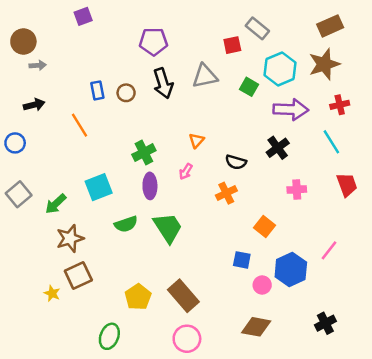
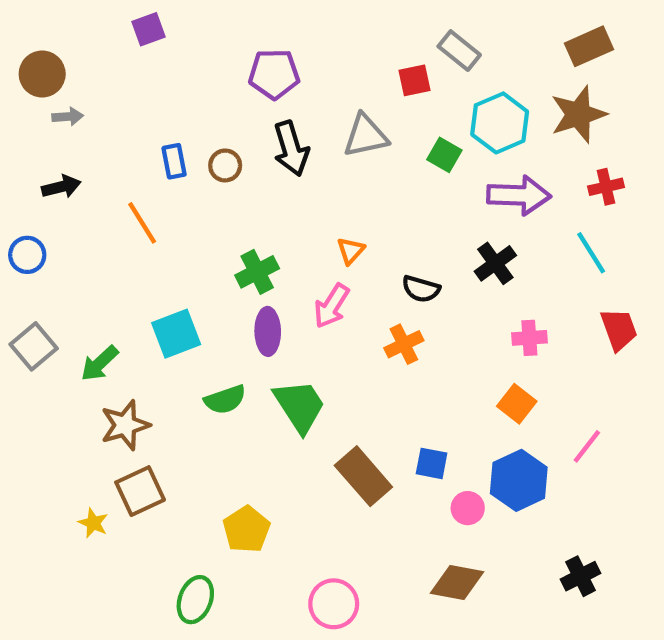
pink arrow: (186, 172) -> (332, 306), size x1.5
orange square: (265, 227) -> (517, 404), moved
brown rectangle: (183, 296) -> (363, 476), moved

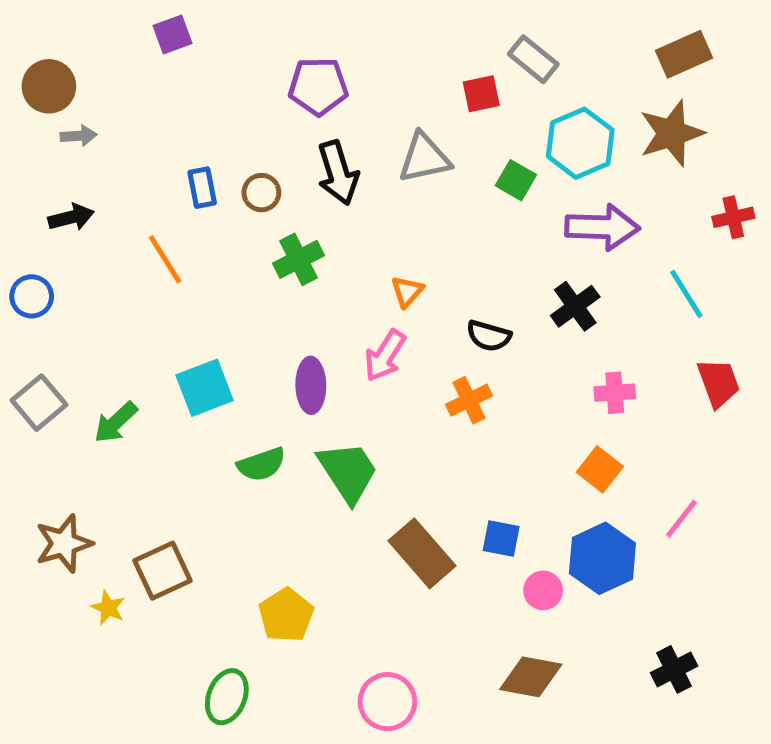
red cross: (606, 187) -> (733, 217), moved
green cross: (257, 272) -> (298, 259), moved
brown star: (125, 425) -> (64, 543), moved

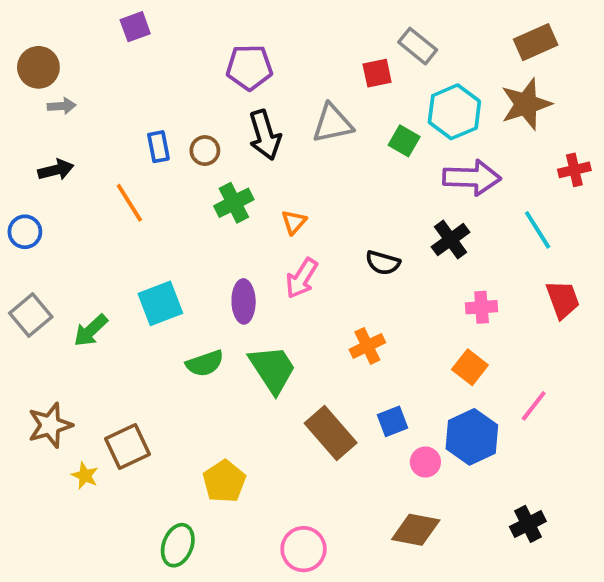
orange triangle: (407, 291) -> (294, 222), moved
orange cross: (469, 400) -> (367, 346), moved
blue square: (501, 539) -> (393, 421), turned -32

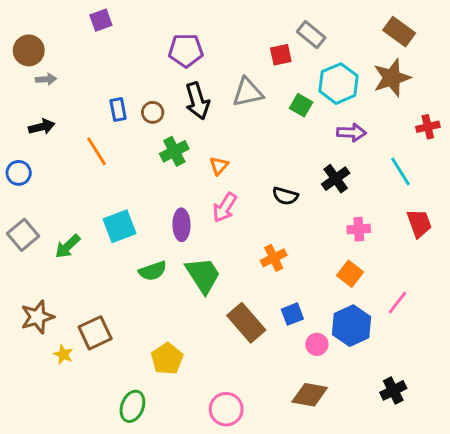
brown rectangle: (536, 42) -> (399, 32), turned 60
purple arrow: (472, 178) -> (351, 133), size x0.7

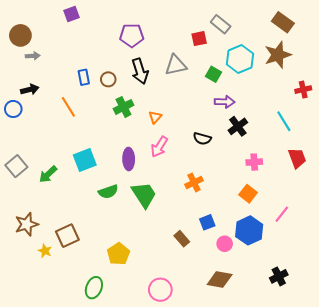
purple arrow: (351, 133) -> (225, 102), moved
blue circle: (19, 173) -> (13, 109), moved
brown rectangle: (246, 323) -> (182, 239), moved, size x0.6

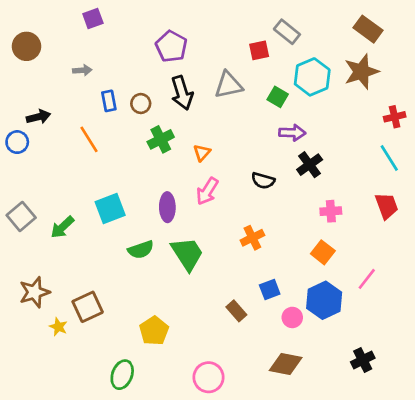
purple pentagon: (132, 35) -> (171, 46), turned 30
gray arrow: (33, 56) -> (82, 70), moved
cyan line: (284, 121) -> (389, 158), moved

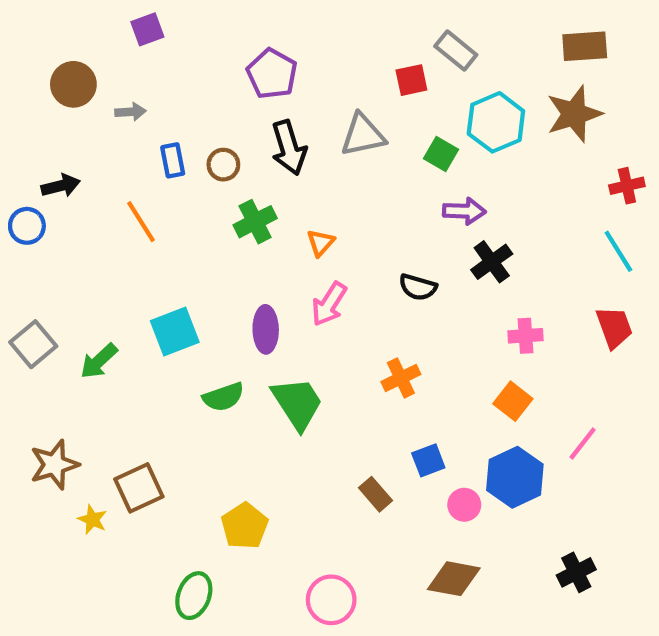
brown rectangle: (368, 29) -> (585, 46), turned -40
brown circle: (26, 46) -> (73, 84), moved

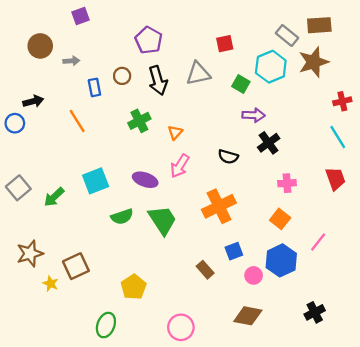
gray rectangle: (456, 51) -> (287, 36), moved
brown circle: (223, 165) -> (122, 76), moved
purple ellipse: (266, 329) -> (145, 180), turned -70
orange cross: (401, 378) -> (219, 206), size x1.6

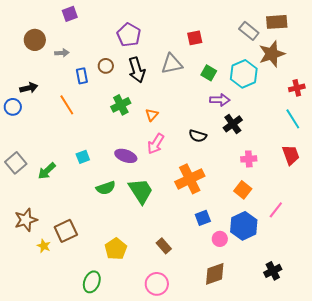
cyan hexagon: (271, 67) -> (244, 74), moved
cyan square: (96, 181) -> (83, 157), size x0.6
brown rectangle: (205, 270) -> (164, 246), moved
brown diamond: (248, 316) -> (215, 274), turned -30

